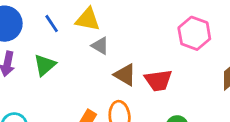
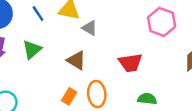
gray triangle: (100, 46) -> (90, 28), moved
brown triangle: (125, 75) -> (76, 60), moved

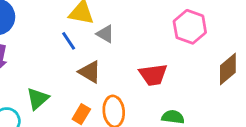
blue line: (38, 14) -> (69, 41), moved
green triangle: (32, 50) -> (38, 99), moved

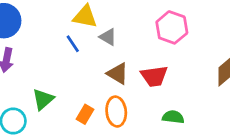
pink hexagon: (190, 27) -> (172, 27), moved
brown triangle: (90, 72) -> (118, 74), moved

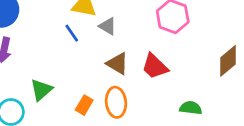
red trapezoid: (154, 76) -> (155, 66), turned 52
green semicircle: (173, 117) -> (191, 108), moved

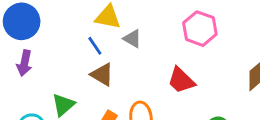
brown triangle: (117, 64) -> (102, 75), moved

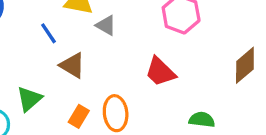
blue line: (95, 46) -> (48, 33), moved

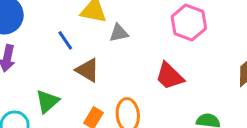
gray triangle: (106, 25) -> (119, 33), turned -42

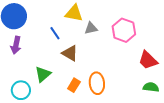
pink hexagon: (189, 23) -> (124, 30), moved
red trapezoid: (169, 76) -> (148, 60), moved

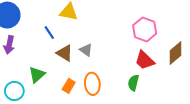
gray triangle: (91, 28) -> (86, 50), moved, turned 48
pink hexagon: (124, 30) -> (145, 29), moved
green semicircle: (151, 87) -> (133, 83), moved, turned -84

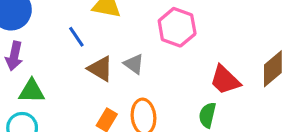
pink hexagon: (145, 29) -> (177, 27), moved
green triangle: (37, 75) -> (32, 91), moved, turned 42

